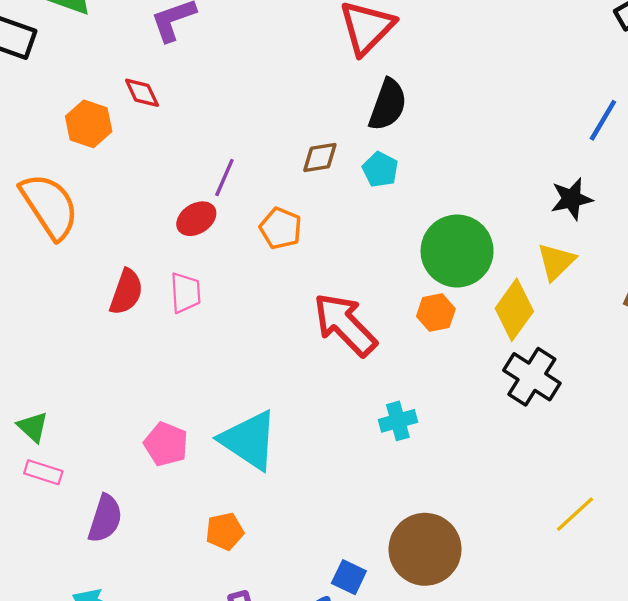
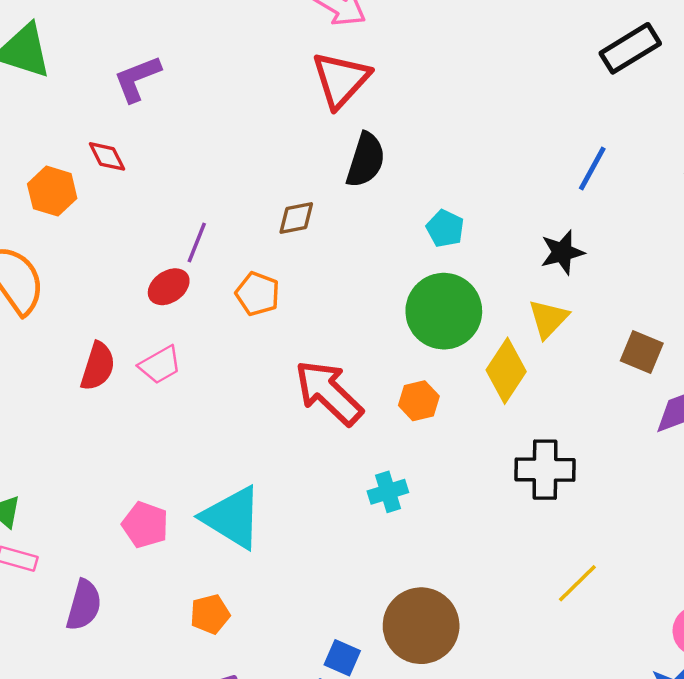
cyan pentagon: (380, 170) -> (445, 228), moved
pink trapezoid: (185, 293) -> (160, 365), turned 66
orange hexagon: (436, 313) -> (419, 401), moved
black cross: (532, 377) -> (545, 470), moved, turned -30

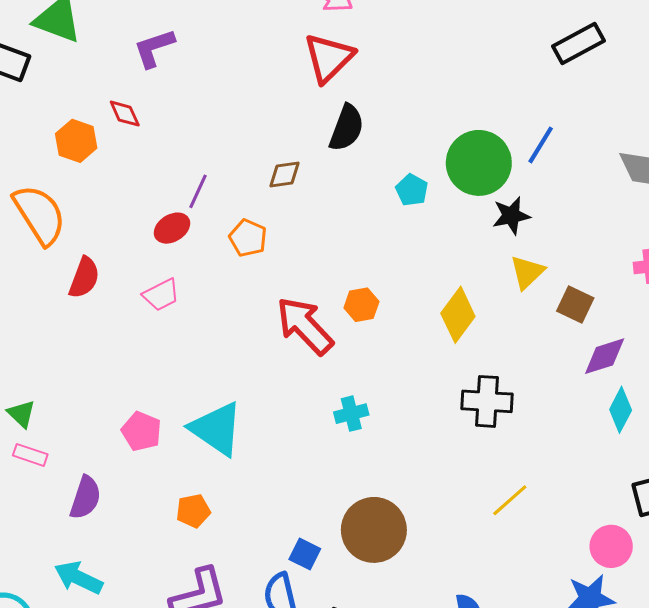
green circle: (444, 311) -> (479, 163), moved
yellow triangle: (548, 319) -> (527, 272), moved
red semicircle: (98, 366) -> (84, 278), moved
orange hexagon: (419, 401) -> (361, 305), moved

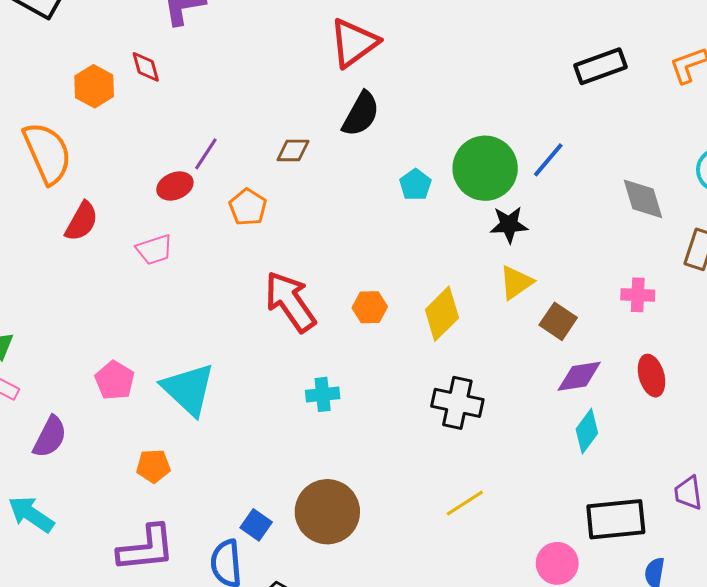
orange hexagon: (361, 305) -> (370, 307), moved

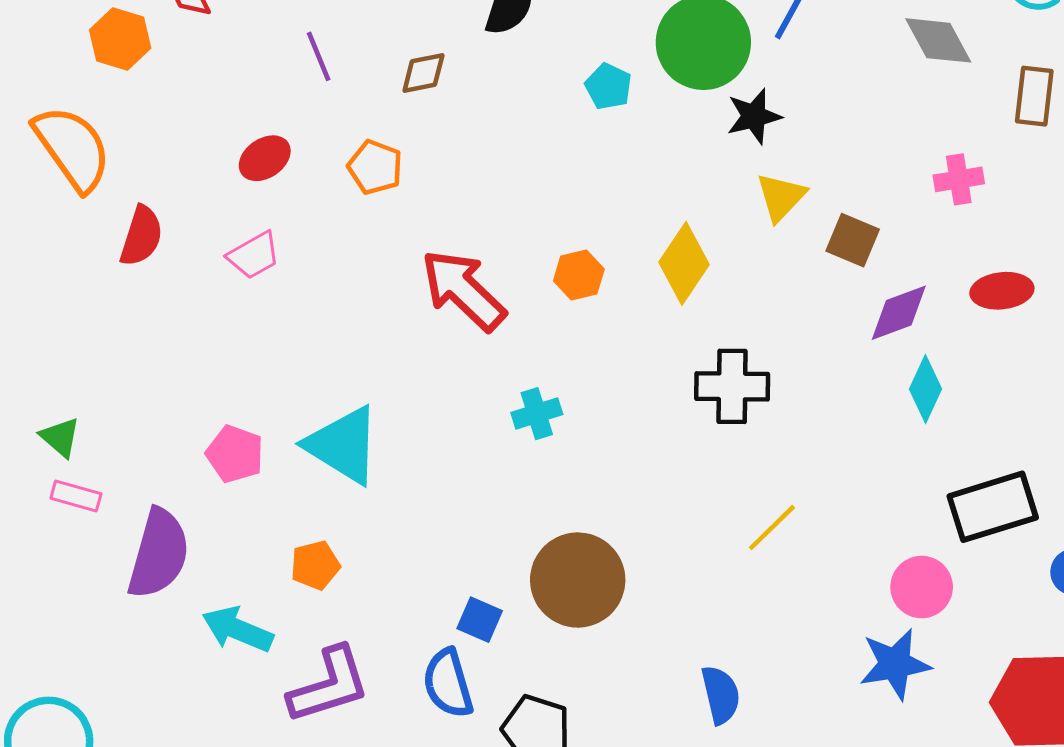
purple line: (206, 154) -> (319, 56), moved, turned -44
red ellipse: (651, 376) -> (1002, 291), turned -69
purple semicircle: (50, 437) -> (159, 554), size x1.4
cyan arrow: (31, 514) -> (238, 629), moved

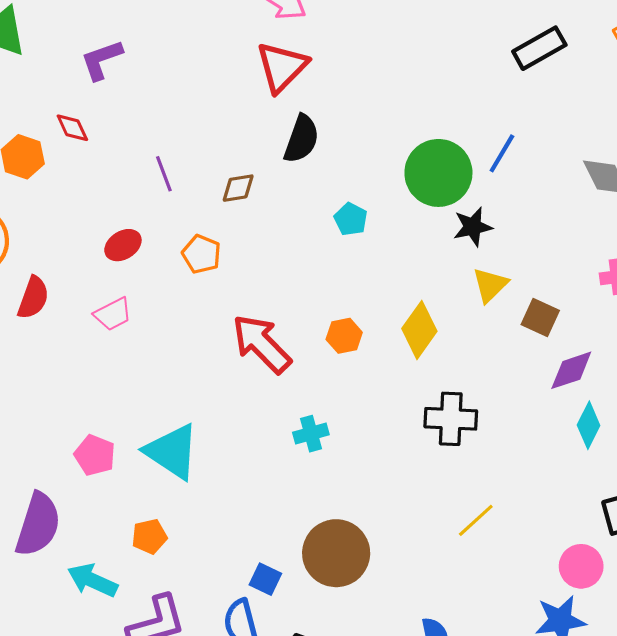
cyan pentagon: (608, 86) -> (351, 219), moved

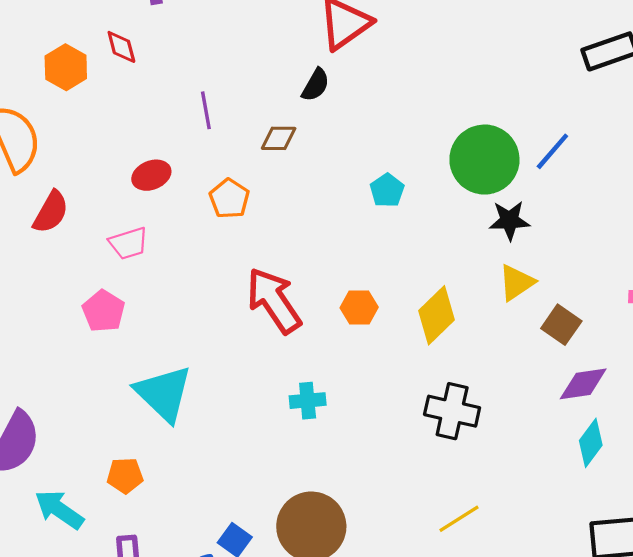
black semicircle: (301, 139) -> (316, 85), moved, size x0.7
pink pentagon: (95, 455) -> (104, 311), moved

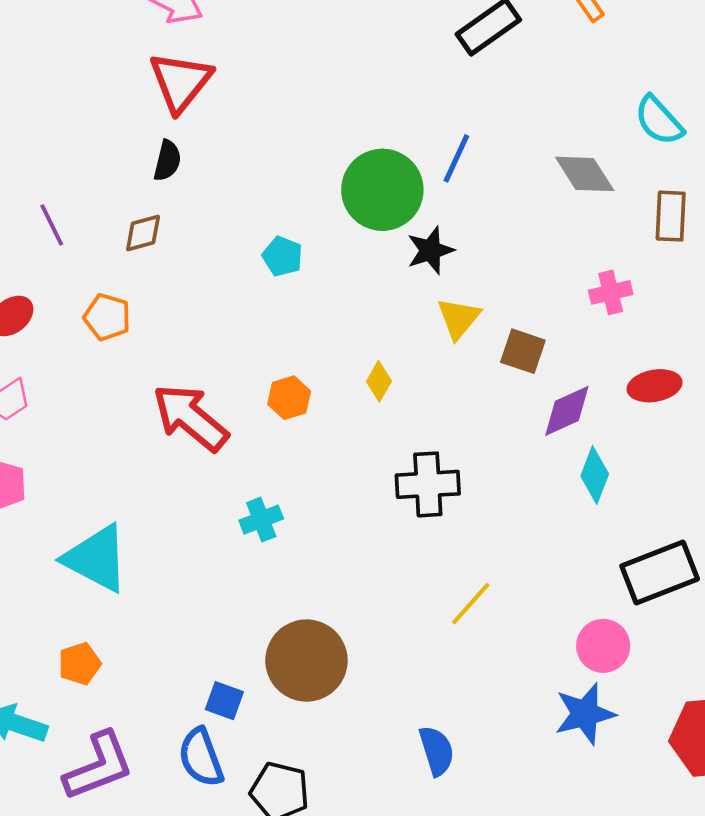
yellow diamond: (436, 315) -> (379, 381), size x0.6

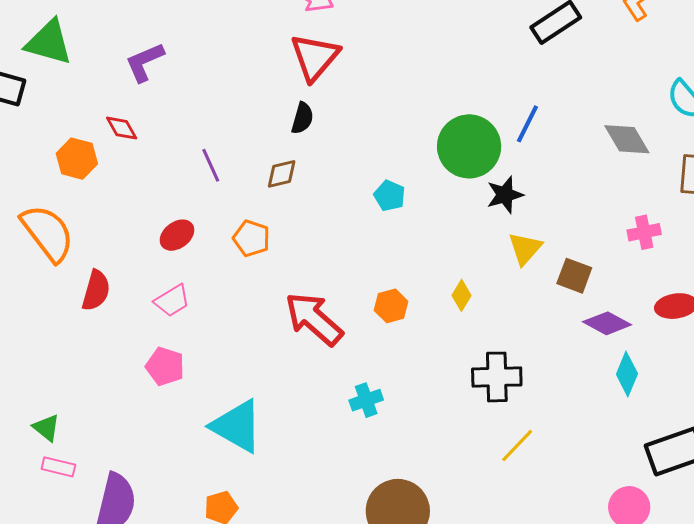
purple diamond: (567, 411) -> (607, 323), turned 51
yellow line: (471, 604) -> (517, 446), moved

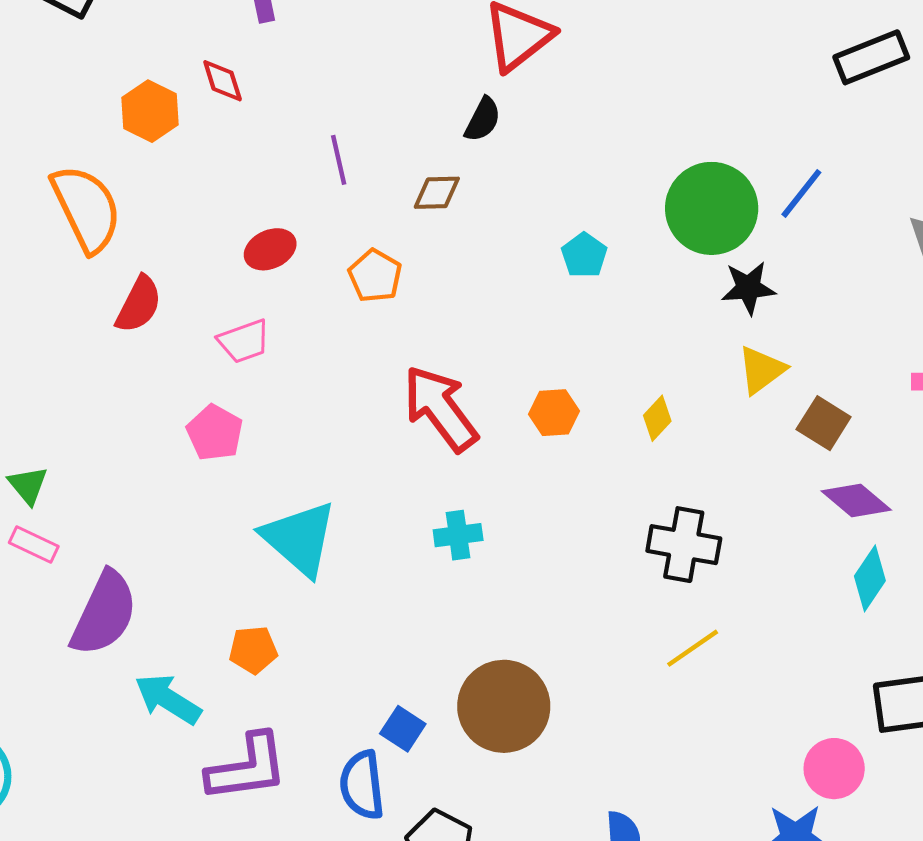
cyan cross: (366, 400) -> (458, 535), moved

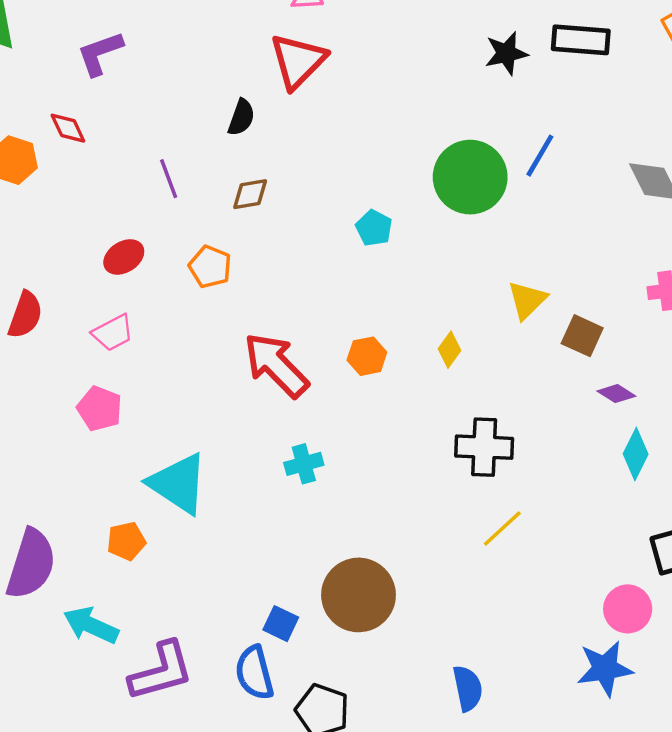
black rectangle: (871, 57) -> (581, 40), turned 34
black semicircle: (483, 119) -> (241, 117), moved
black star: (748, 288) -> (506, 53), moved
purple diamond: (856, 501) -> (616, 394), size x0.7
orange pentagon: (253, 650) -> (126, 541), moved

